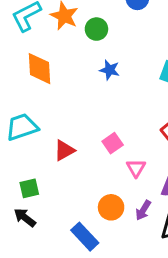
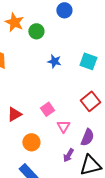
blue star: (110, 70) -> (54, 61), moved
orange circle: (111, 207) -> (31, 142), moved

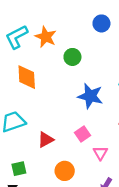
green circle: (36, 31) -> (72, 57), moved
blue star: (54, 61) -> (90, 96), moved, size x1.6

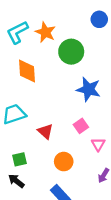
green circle: (72, 57) -> (71, 52), size x1.5
red triangle: (46, 140) -> (45, 131), turned -49

